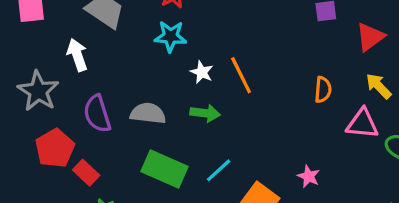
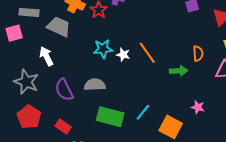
cyan star: (170, 36) -> (103, 49), moved
green arrow: (205, 113) -> (179, 71), moved
red pentagon: (55, 148) -> (29, 117), moved

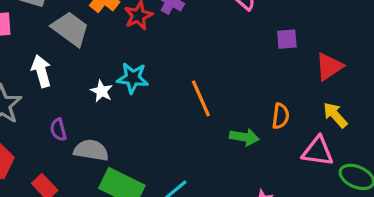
white star: (123, 55) -> (102, 91), moved
gray semicircle: (95, 85) -> (91, 150), moved
purple semicircle: (64, 90) -> (58, 130), size x0.6

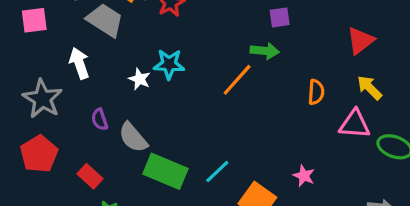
purple square: (287, 39) -> (280, 17), moved
orange line: (201, 98) -> (237, 80), turned 69
green arrow: (244, 137) -> (265, 51), moved
gray semicircle: (91, 150) -> (133, 137), turned -136

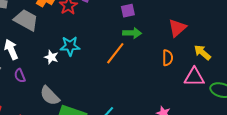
purple square: (280, 17) -> (128, 11), moved
red triangle: (360, 41) -> (177, 28), moved
purple semicircle: (100, 119) -> (20, 76), moved

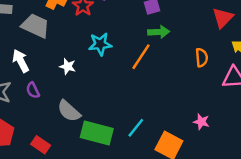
red triangle: (177, 28) -> (223, 18), moved
cyan star: (70, 46) -> (100, 44), moved

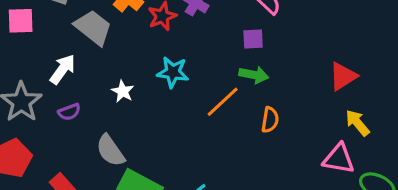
orange semicircle: (202, 58) -> (270, 120), moved
white arrow: (21, 61) -> (63, 69), turned 50
purple semicircle: (33, 90) -> (69, 112), turned -98

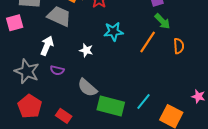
green arrow: (254, 75) -> (162, 21), turned 48
purple semicircle: (69, 112) -> (57, 70), turned 48

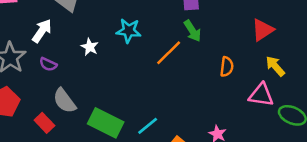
orange semicircle: (179, 46) -> (227, 67), moved
gray semicircle: (87, 88) -> (64, 101), moved

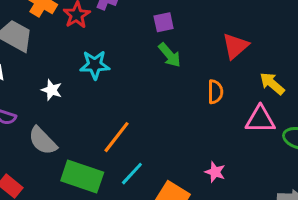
red triangle: (263, 30) -> (235, 46), moved
orange line: (169, 53) -> (116, 137), moved
gray semicircle: (64, 101) -> (43, 141), moved

